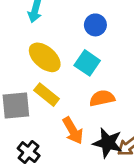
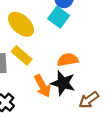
cyan square: (87, 63) -> (59, 17), moved
black star: (108, 143) -> (63, 83), moved

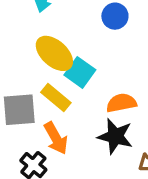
cyan square: (59, 17) -> (80, 72), moved
orange arrow: (43, 86) -> (56, 138), moved

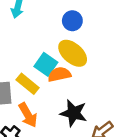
yellow ellipse: (54, 53) -> (73, 53), moved
orange semicircle: (121, 103) -> (59, 74), moved

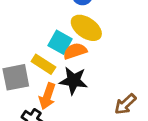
black star: (74, 113) -> (74, 81), moved
orange arrow: (28, 115) -> (47, 96), turned 55

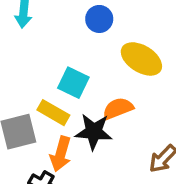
yellow ellipse: (86, 28) -> (141, 59), moved
orange semicircle: (75, 51) -> (118, 108), moved

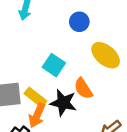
orange semicircle: (118, 108) -> (83, 88), turned -110
yellow rectangle: (53, 113) -> (35, 97), moved

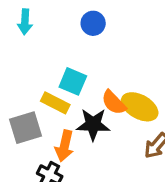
yellow ellipse: (106, 55) -> (140, 107), moved
yellow rectangle: (35, 97) -> (55, 103), moved

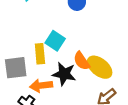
yellow rectangle: (55, 103) -> (40, 54), turned 48
orange arrow: (64, 146) -> (41, 86), turned 60

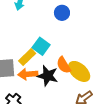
yellow rectangle: (40, 54) -> (27, 57), turned 48
orange arrow: (41, 86) -> (28, 74), moved

